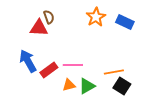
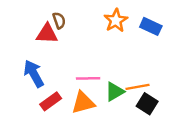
red rectangle: (49, 70) -> (51, 101), moved
orange triangle: (69, 85) -> (83, 103), size x1.5
green triangle: (87, 86) -> (115, 92), moved

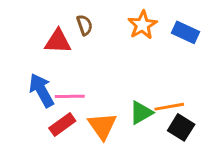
brown semicircle: (59, 20) -> (85, 25), moved
pink line: (88, 78) -> (70, 96), moved
orange triangle: (83, 103) -> (102, 126), turned -50

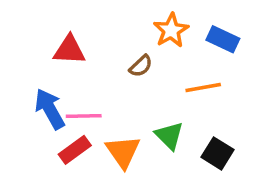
brown semicircle: (85, 25) -> (141, 66), moved, turned 66
orange line: (169, 107) -> (203, 87), moved
green triangle: (141, 113) -> (169, 136), turned -45

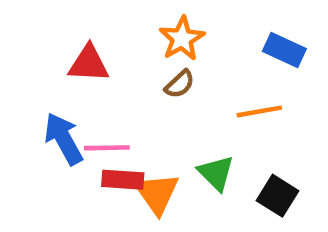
orange star: (171, 30) -> (182, 39), moved
red rectangle: (75, 150) -> (123, 180), moved, turned 40

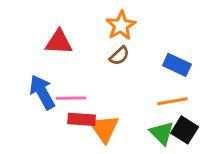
blue rectangle: (284, 50) -> (177, 65), moved
orange line: (259, 111) -> (172, 101), moved
green triangle: (216, 173) -> (162, 133), moved

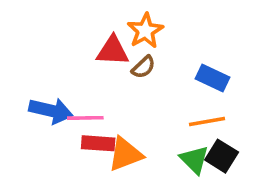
red triangle: (59, 42) -> (113, 51), moved
blue arrow: (42, 92) -> (51, 111), turned 132
orange triangle: (104, 128) -> (125, 154), turned 44

